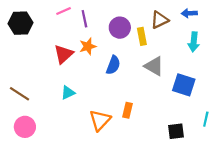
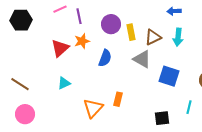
brown triangle: (159, 20) -> (153, 37), moved

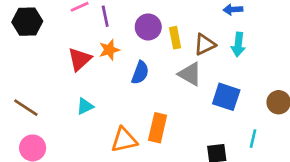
orange rectangle: (118, 99) -> (158, 128), size x1.5
orange triangle: (93, 108) -> (124, 140), turned 35

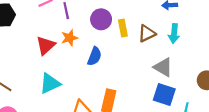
gray triangle: (190, 74) -> (163, 67), moved
blue square: (226, 97) -> (164, 94), moved
cyan triangle: (85, 106) -> (50, 84), size x1.5

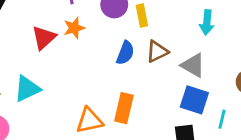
brown triangle: (147, 33) -> (157, 51), moved
blue semicircle: (95, 56) -> (125, 53), moved
cyan triangle: (50, 84) -> (27, 89), moved

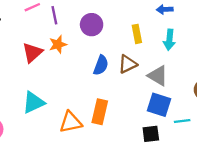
yellow rectangle: (142, 16) -> (137, 34), moved
cyan triangle: (27, 89) -> (33, 102), moved
cyan line: (222, 119) -> (182, 121), turned 70

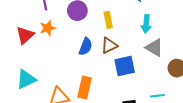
yellow rectangle: (137, 34) -> (108, 20), moved
gray triangle: (158, 76) -> (154, 48), moved
blue square: (159, 105) -> (125, 66), moved, turned -30

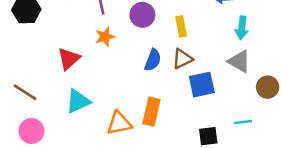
cyan arrow: (146, 24) -> (242, 28), moved
red triangle: (25, 35) -> (69, 59), moved

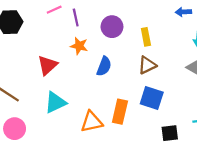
orange star: (105, 37) -> (79, 46), turned 30
blue semicircle: (153, 60) -> (104, 66), moved
blue square: (202, 85) -> (152, 98), moved, turned 30

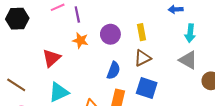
purple circle: (112, 27) -> (110, 34), moved
blue semicircle: (104, 66) -> (114, 70), moved

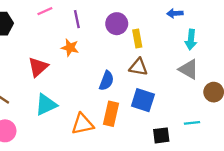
purple line: (77, 15) -> (77, 19), moved
purple circle: (110, 34) -> (117, 24), moved
brown triangle: (143, 58) -> (138, 67), turned 36

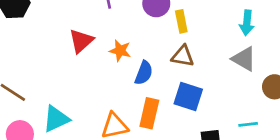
orange star: (70, 48) -> (120, 51), moved
red triangle: (38, 67) -> (81, 41), moved
cyan triangle: (46, 105) -> (56, 119), moved

